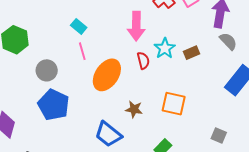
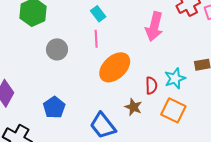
cyan star: (165, 48) -> (175, 78), moved
red semicircle: (143, 61) -> (151, 85), moved
blue pentagon: (54, 105) -> (54, 107), moved, size x0.7

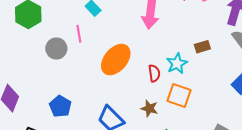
pink line: (96, 39) -> (79, 34), moved
brown star: (133, 107) -> (149, 108), moved

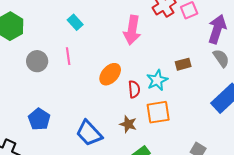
pink line: (79, 34) -> (68, 56), moved
orange ellipse: (116, 60) -> (110, 74), moved, size x0.7
orange square: (179, 95) -> (158, 112), turned -30

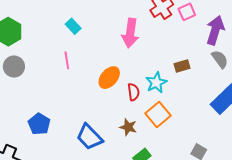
gray circle: (37, 61) -> (14, 67), moved
orange square: (158, 112) -> (158, 115), turned -30

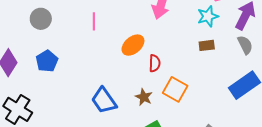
cyan star: (156, 83) -> (208, 16), moved
orange square: (158, 115) -> (175, 89), turned -30
blue pentagon: (39, 124) -> (47, 61), moved

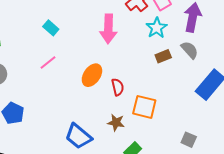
pink line: (94, 21) -> (48, 62), turned 66
gray semicircle: (245, 45) -> (190, 50), moved

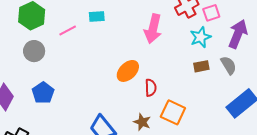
cyan rectangle: (51, 28) -> (97, 17), turned -56
pink line: (48, 62) -> (68, 30), moved

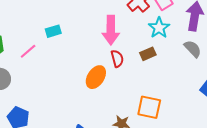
brown rectangle: (201, 66) -> (148, 54), moved
red semicircle: (151, 88) -> (117, 59), moved

